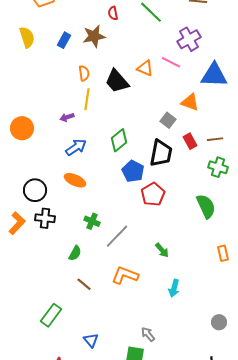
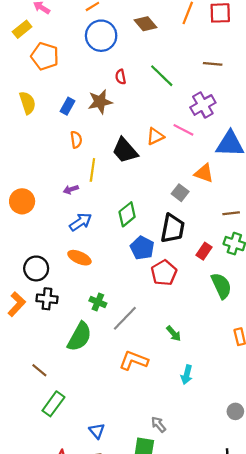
orange triangle: (145, 68) -> (155, 136), turned -48
orange semicircle: (84, 73) -> (76, 140), moved
red rectangle: (190, 141) -> (204, 251), moved, turned 63
green semicircle: (75, 253) -> (79, 337), size x1.8
brown line: (84, 284) -> (39, 370), moved

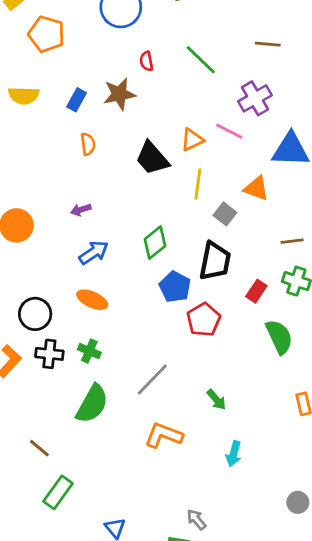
yellow semicircle: (27, 103) -> (24, 95), turned 110
yellow line: (92, 170) -> (198, 184), moved
green cross: (98, 302) -> (89, 351), moved

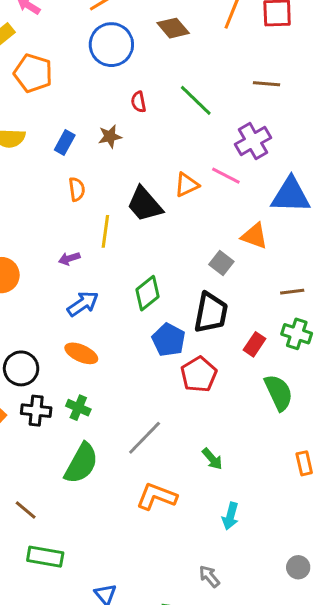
brown star: (119, 94) -> (110, 136), size x0.7
yellow line: (198, 184) -> (105, 231), moved
green rectangle: (58, 492) -> (45, 557), turned 64
gray arrow: (196, 520) -> (209, 576), moved

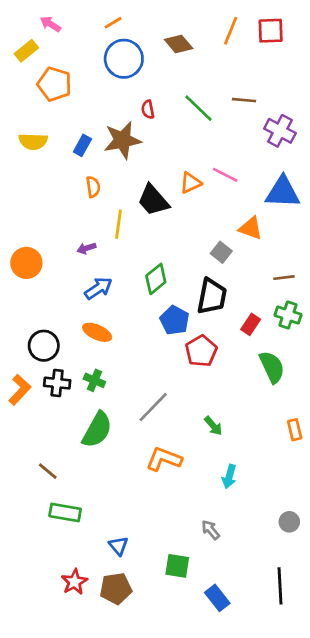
brown line: (267, 84) -> (244, 100), moved
brown star: (110, 136) -> (122, 140), size x1.8
purple cross: (253, 141) -> (280, 131), moved, turned -32

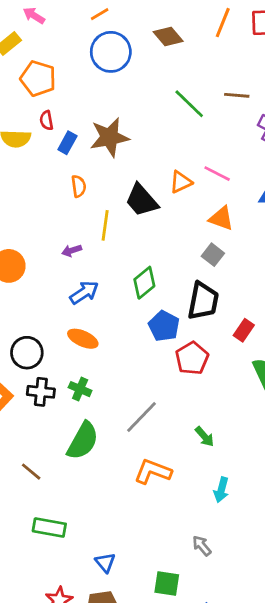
red semicircle: (148, 109) -> (46, 120), moved
orange triangle: (251, 228) -> (221, 218), moved
brown line: (48, 471) -> (31, 472), moved

